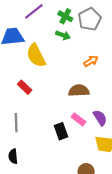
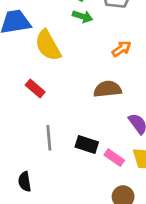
pink rectangle: (78, 119) -> (114, 158), moved
gray line: (16, 123) -> (49, 138), moved
black rectangle: (61, 131) -> (87, 145), turned -49

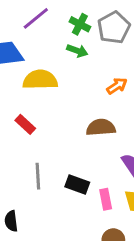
yellow semicircle: (48, 45) -> (40, 80), turned 116
pink rectangle: (114, 158) -> (106, 199), turned 42

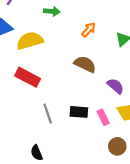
red rectangle: (25, 124) -> (28, 77), size x1.5
brown semicircle: (101, 127) -> (85, 64), turned 45

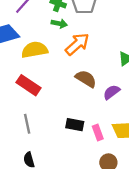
orange arrow: (89, 30) -> (77, 44), moved, size x1.6
purple semicircle: (115, 86) -> (112, 92), moved, turned -84
gray line: (48, 114) -> (27, 124), moved

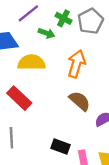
green arrow: (59, 24) -> (46, 33), moved
orange arrow: (77, 44) -> (76, 64), turned -40

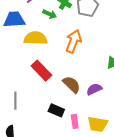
red rectangle: (19, 98) -> (41, 71), moved
brown semicircle: (80, 101) -> (72, 85), moved

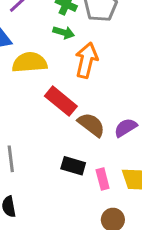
green arrow: (50, 14) -> (64, 32), moved
red rectangle: (41, 71) -> (61, 101), moved

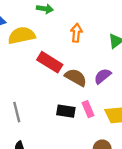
orange arrow: (86, 60) -> (76, 33), moved, size x0.7
pink rectangle: (103, 179) -> (88, 109), moved

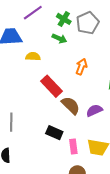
yellow semicircle: (22, 35) -> (33, 56), size x0.6
pink rectangle: (88, 109) -> (73, 146), moved

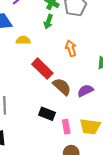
green arrow: (59, 38) -> (48, 22), turned 88
orange arrow: (81, 67) -> (71, 48), turned -35

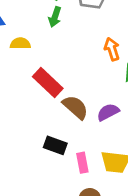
orange arrow: (71, 48) -> (112, 49), moved

